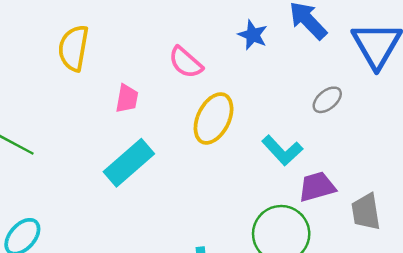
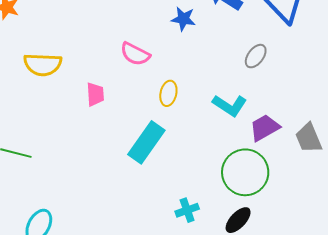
yellow semicircle: (73, 48) -> (43, 65), turned -84
yellow ellipse: (214, 118) -> (168, 93), size x0.6
cyan rectangle: (129, 163) -> (146, 142), moved

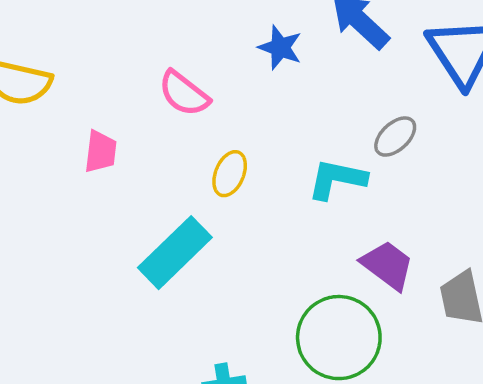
cyan L-shape: (230, 105) -> (337, 179), moved, turned 148
purple trapezoid: (265, 128) -> (388, 265), turned 56

